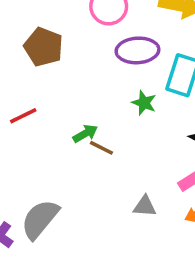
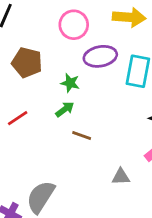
green star: (144, 103) -> (70, 83), moved
green arrow: (85, 134) -> (65, 109), moved

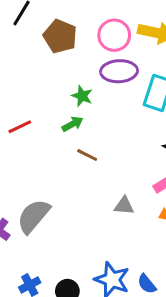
pink circle: (74, 25) -> (114, 35), moved
brown pentagon: (27, 63) -> (60, 36), moved

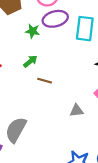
green star: (82, 96) -> (33, 31), moved

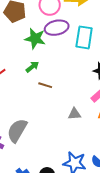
green star: (33, 31) -> (35, 39), size x1.5

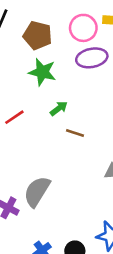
green star: (35, 39) -> (42, 72), moved

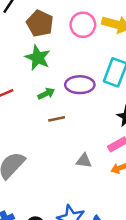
purple ellipse: (92, 58) -> (80, 85), moved
brown line: (75, 133) -> (57, 119), turned -42

